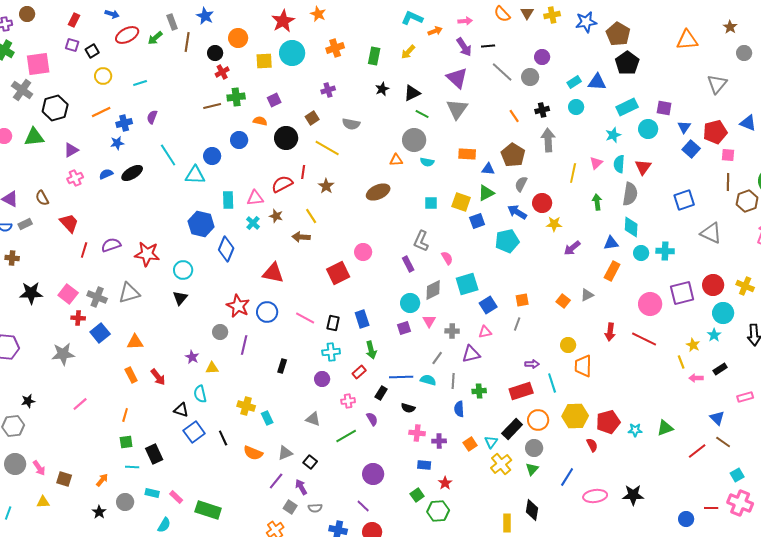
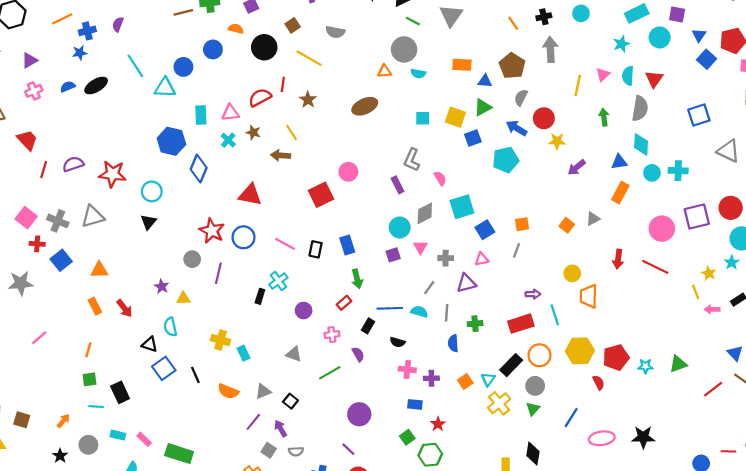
cyan cross: (331, 352) -> (278, 281), moved, turned -30

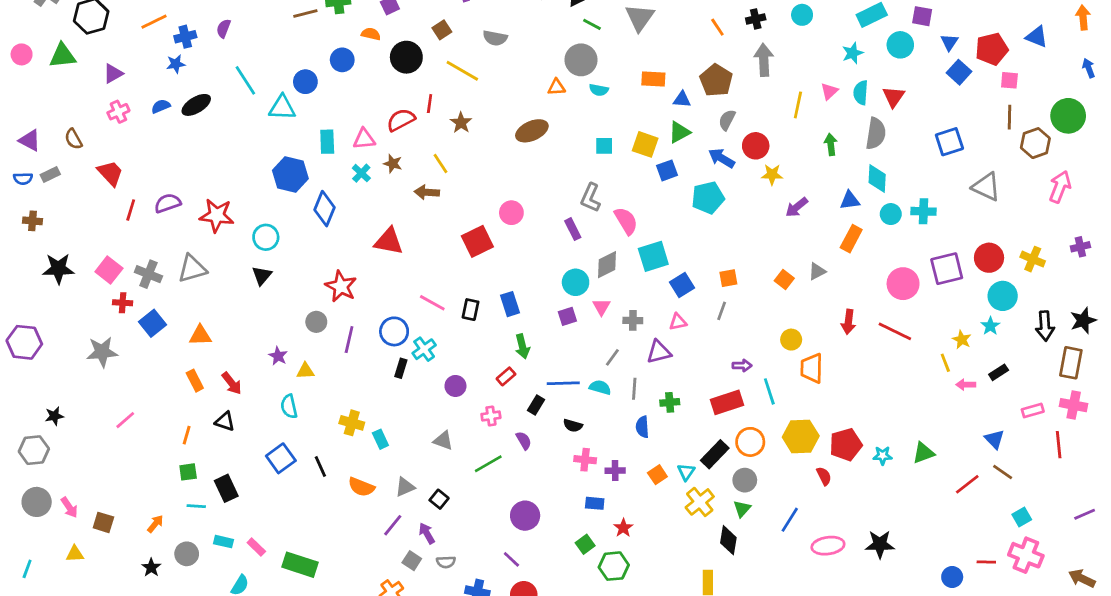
pink semicircle: (440, 178) -> (626, 221), size x1.5
blue circle: (243, 237) -> (394, 331), moved
black triangle: (150, 344) -> (225, 421), moved
black diamond: (533, 454) -> (728, 540), moved

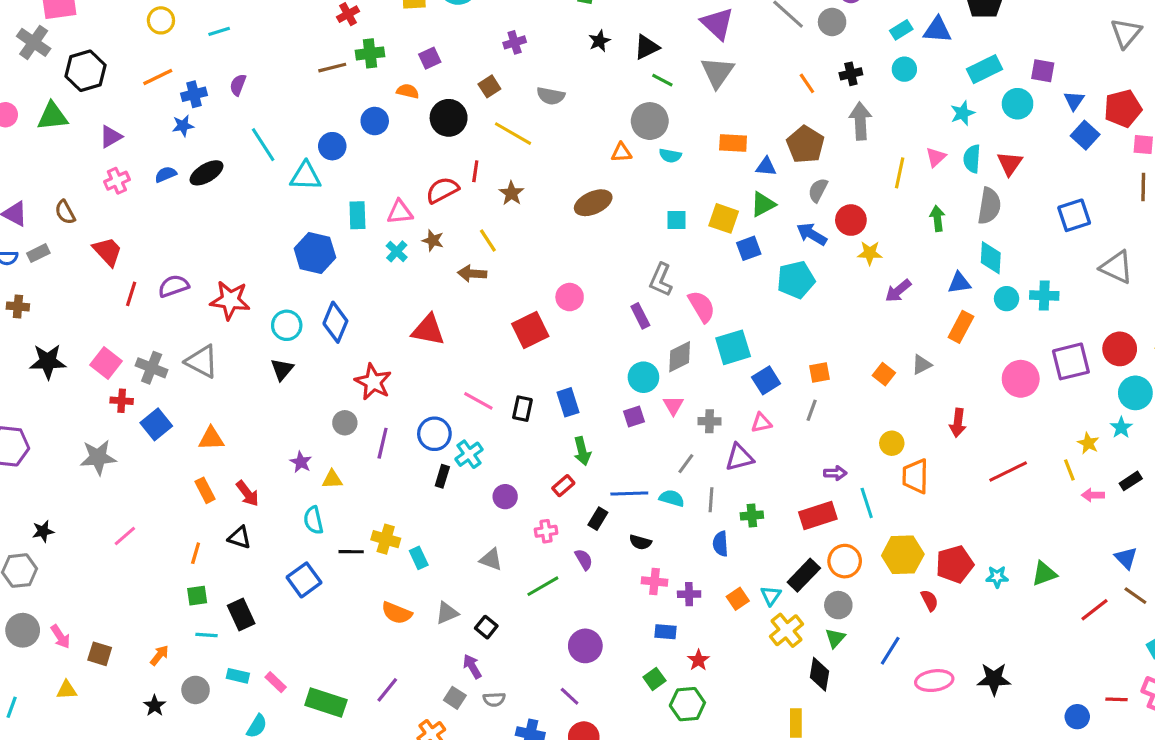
blue diamond: (324, 209) -> (335, 322), moved
gray triangle: (192, 269) -> (202, 361), turned 44
red line: (895, 331) -> (1008, 472), moved, turned -52
black line: (320, 466) -> (351, 552), moved, turned -65
purple line: (393, 525) -> (387, 690), moved

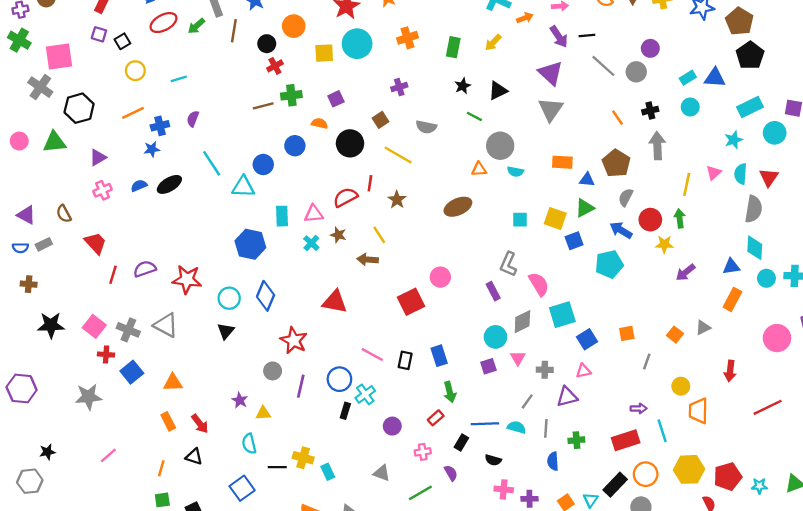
green line: (662, 80) -> (474, 116), moved
green arrow: (937, 218) -> (680, 218), moved
gray line: (812, 410) -> (647, 362), moved

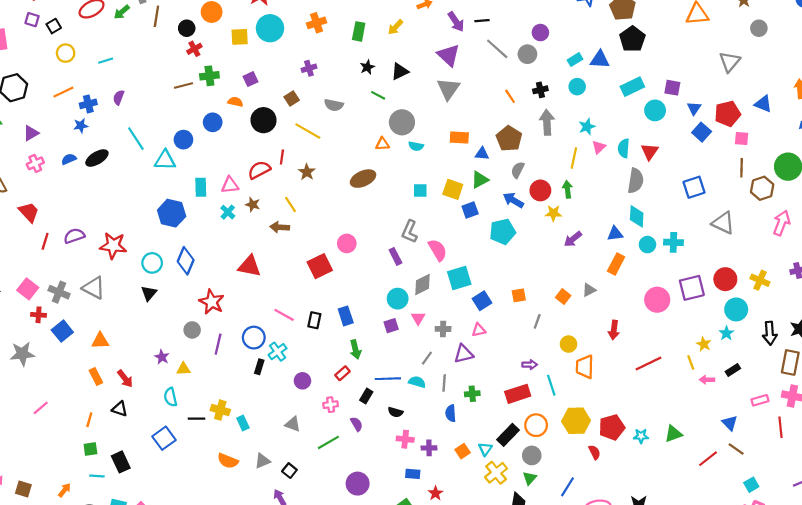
cyan star: (734, 140) -> (587, 127), moved

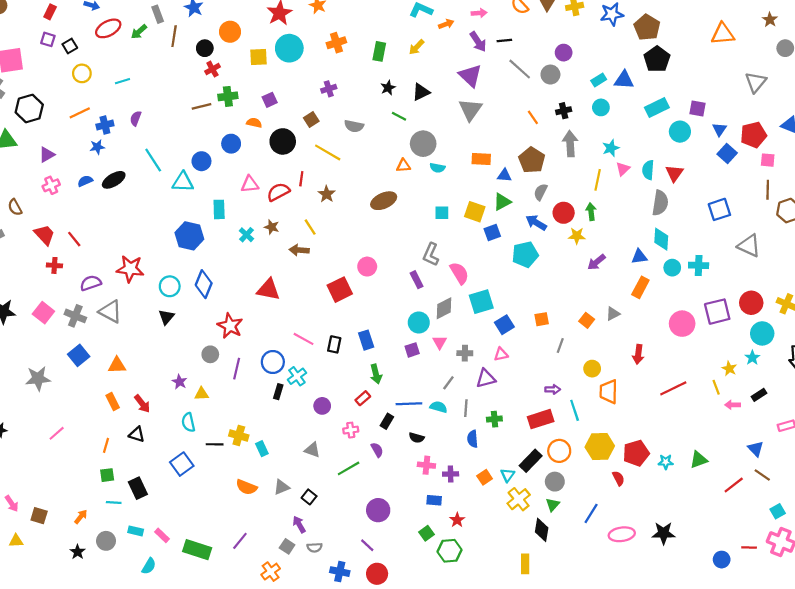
pink triangle: (230, 185) -> (250, 184), moved
purple semicircle: (74, 236) -> (91, 283), moved
red line: (45, 241) -> (74, 239), moved, turned -56
red cross: (39, 315) -> (54, 265), moved

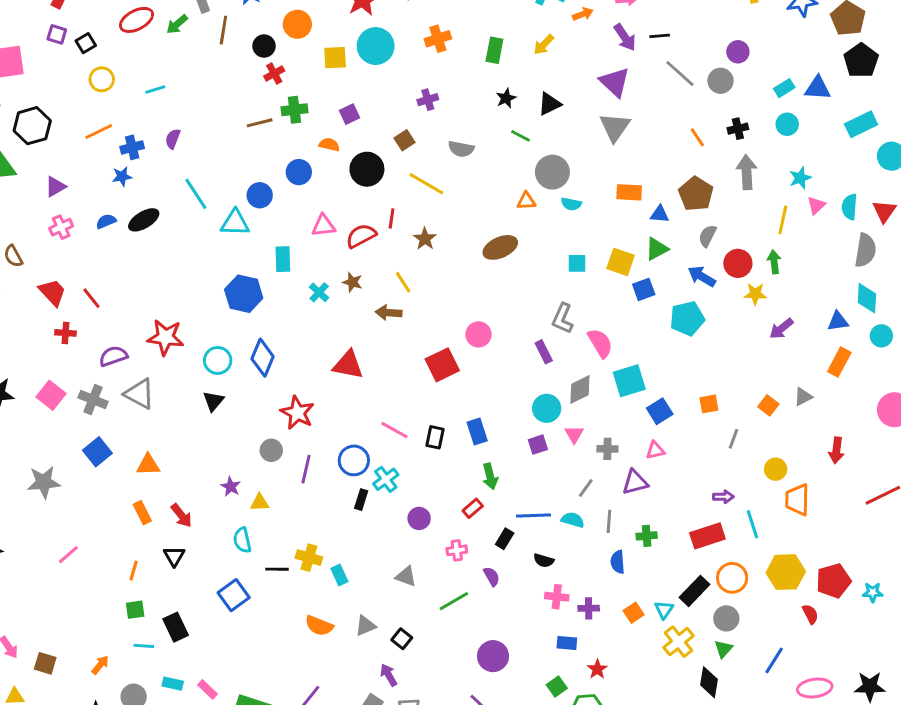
black triangle: (137, 434) -> (174, 556), turned 42

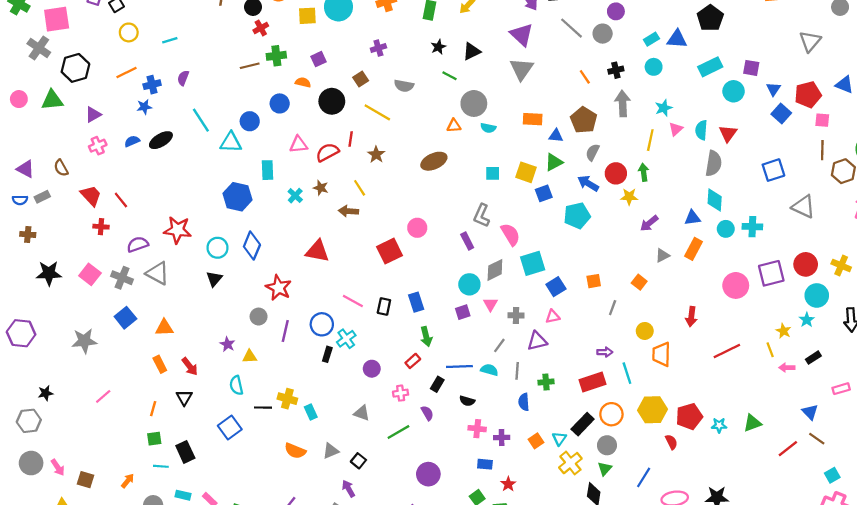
gray triangle: (803, 397) -> (662, 256), moved

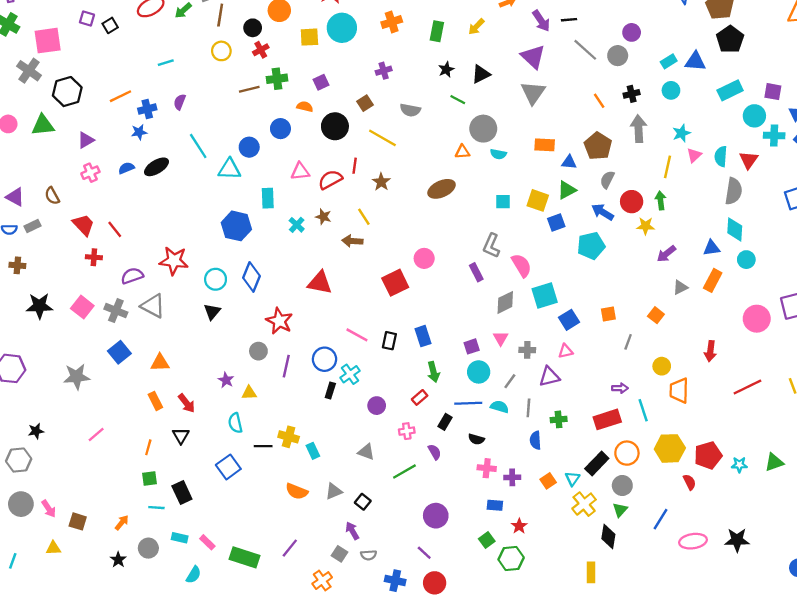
yellow circle: (129, 32) -> (221, 51), moved
cyan cross: (752, 227) -> (774, 136), moved
cyan circle: (469, 284) -> (479, 372), moved

